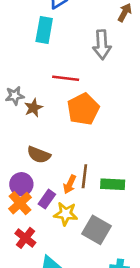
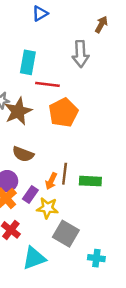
cyan rectangle: (44, 30) -> (28, 62), moved
brown star: (33, 108) -> (18, 111), size x1.6
gray square: (97, 230) -> (66, 234), moved

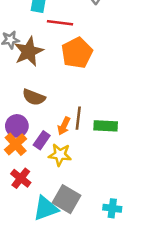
gray square: (66, 234) -> (67, 199), moved

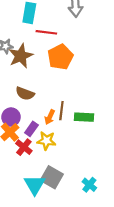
red cross: (21, 178) -> (24, 147), moved
cyan triangle: (46, 208) -> (35, 185), turned -40
cyan cross: (112, 208) -> (89, 185), turned 32

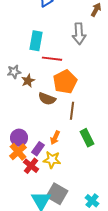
brown star: (21, 56) -> (28, 81), size x0.6
brown semicircle: (25, 93) -> (47, 99), moved
brown line: (61, 111) -> (72, 111), moved
green rectangle: (84, 117) -> (87, 138), turned 60

